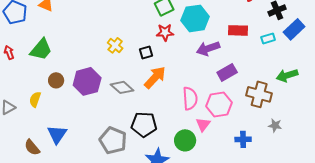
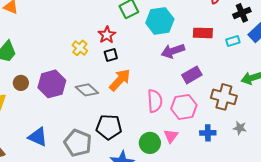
red star: (165, 32) -> (107, 35), moved, turned -30
pink triangle: (203, 124) -> (171, 136), moved
blue triangle: (57, 134) -> (38, 137), moved, turned -40
blue cross: (243, 139) -> (208, 133), moved

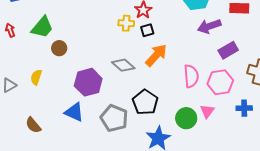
yellow cross: (80, 48) -> (126, 23), moved, turned -35
brown circle: (21, 83) -> (59, 48), moved
purple hexagon: (52, 84) -> (88, 82), moved
black pentagon: (109, 127) -> (145, 102), turned 30

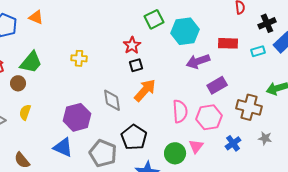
yellow cross: (126, 23) -> (79, 58), moved
brown circle: (59, 48) -> (18, 83), moved
gray diamond: (123, 65) -> (112, 100), turned 40
blue cross: (244, 108) -> (233, 143), turned -35

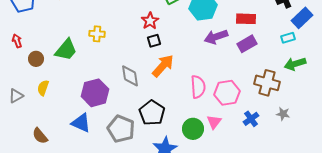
cyan rectangle: (258, 51) -> (288, 38), moved
green trapezoid: (31, 62) -> (66, 50), moved
purple rectangle: (217, 85) -> (247, 44), moved

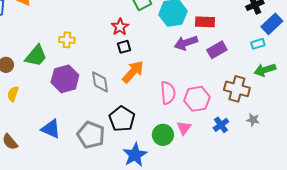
red rectangle: (246, 19) -> (205, 22), moved
purple hexagon: (95, 93) -> (65, 79), moved

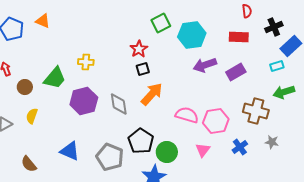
red rectangle: (205, 22) -> (239, 37), moved
pink semicircle: (168, 93) -> (187, 115), turned -70
green circle: (163, 135) -> (167, 152), moved

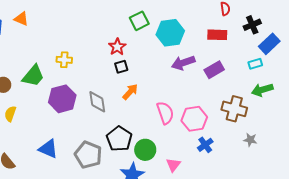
orange arrow: (152, 94) -> (130, 92), size x0.7
pink semicircle: (187, 115) -> (165, 113), turned 55
blue cross: (240, 147) -> (205, 145), moved
pink triangle: (203, 150) -> (173, 165), moved

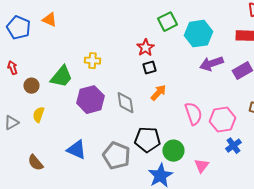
black pentagon: (119, 139) -> (147, 140), turned -30

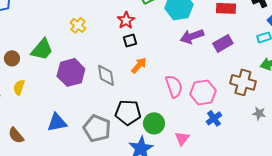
yellow cross: (92, 61) -> (78, 25), moved, turned 35
blue triangle: (76, 150) -> (57, 122), turned -35

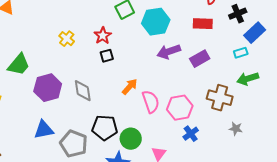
yellow cross: (78, 25) -> (67, 39), moved
orange arrow: (139, 65) -> (130, 87), moved
blue triangle: (57, 122) -> (44, 130), moved

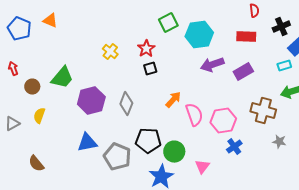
gray diamond: (83, 91) -> (126, 104), turned 30

